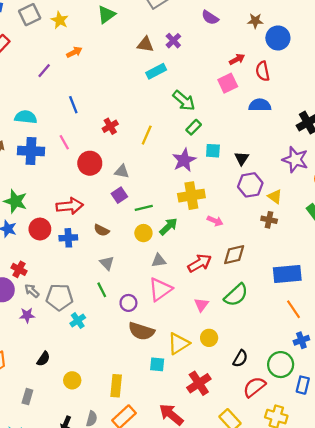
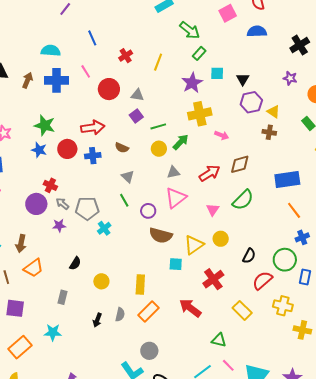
purple star: (295, 160) -> (290, 78), size x0.6

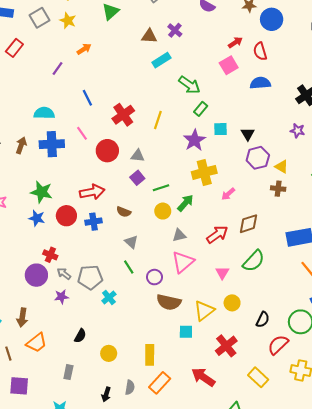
red cross: (126, 56) -> (123, 115), size x1.5
pink arrow: (222, 135) -> (228, 194), turned 120

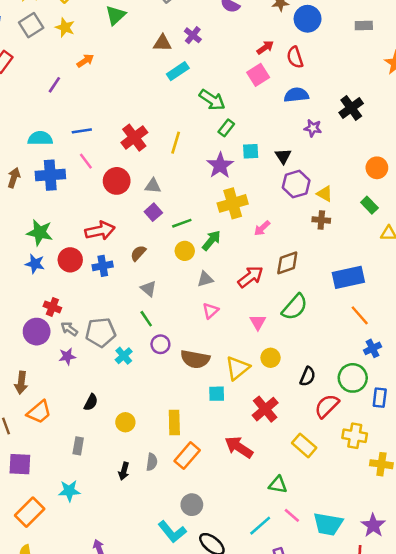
blue line: (87, 98) -> (82, 131), moved, turned -70
purple star: (297, 131) -> (313, 128), moved
brown semicircle: (124, 212) -> (138, 253), turned 112
pink triangle: (183, 262) -> (210, 311), size x0.6
purple circle: (154, 277) -> (160, 344), moved

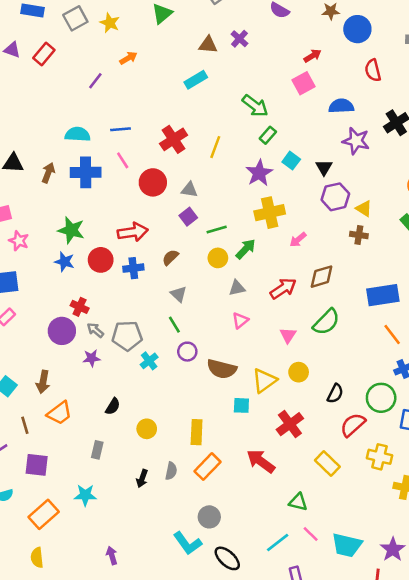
red semicircle: (295, 57) -> (373, 70), moved
cyan rectangle: (178, 71) -> (196, 80), moved
purple star: (313, 128) -> (356, 141), size x1.5
cyan square: (251, 151) -> (291, 161), turned 36

